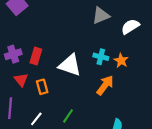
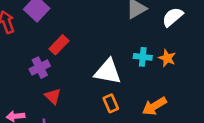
red rectangle: (36, 56) -> (59, 45), moved, turned 35
orange arrow: (105, 85) -> (154, 106), moved, turned -150
orange rectangle: (42, 87) -> (111, 103), moved

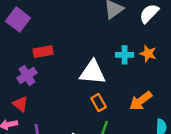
red rectangle: (59, 45) -> (43, 52), turned 42
red triangle: (53, 96) -> (20, 104), moved

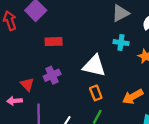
cyan cross: (125, 55) -> (121, 43), moved
purple cross: (27, 75) -> (52, 75), moved

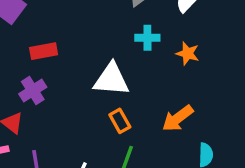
purple cross: (52, 75) -> (33, 90), moved

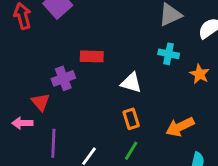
red rectangle: (44, 51) -> (92, 56), moved
white triangle: (111, 79) -> (131, 83), size x0.7

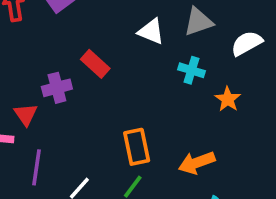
red rectangle: (92, 56) -> (95, 64), turned 35
white triangle: (131, 83) -> (151, 32), moved
orange rectangle: (131, 119) -> (137, 147), size x1.4

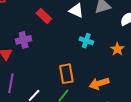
red rectangle: (95, 64) -> (44, 16), moved
cyan cross: (191, 70) -> (86, 41), moved

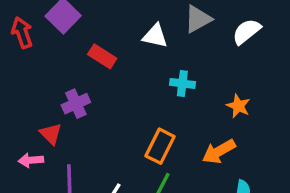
orange star: (117, 49) -> (238, 106), moved
orange rectangle: (66, 74) -> (160, 146), turned 48

